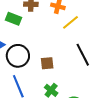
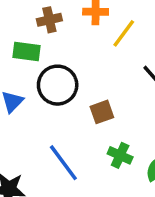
black circle: (18, 56) -> (58, 85), moved

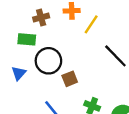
brown square: (102, 112) -> (70, 79), moved

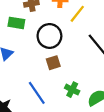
black circle: (48, 61) -> (49, 36), moved

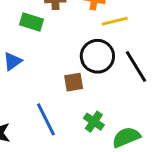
yellow line: (77, 14) -> (115, 21), turned 30
black circle: (49, 36) -> (97, 56), moved

